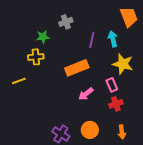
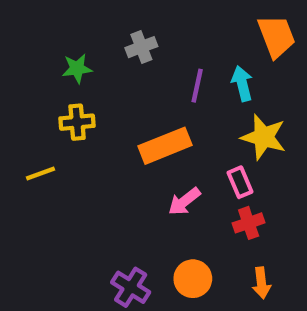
green star: (43, 37) -> (77, 68), moved

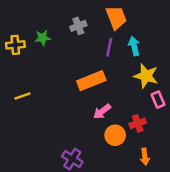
orange trapezoid: (276, 36) -> (116, 18), moved
yellow cross: (77, 122) -> (15, 45), moved
pink rectangle: (240, 182) -> (158, 100), moved
orange circle: (193, 279) -> (115, 135), moved

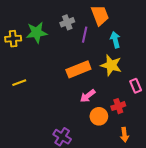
green star: (43, 38) -> (37, 33), size x1.5
purple line: (109, 47) -> (85, 35), moved
yellow star: (146, 76) -> (111, 65), moved

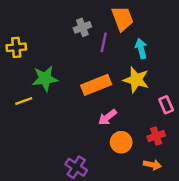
green star: (37, 33) -> (45, 79), moved
red cross: (118, 106) -> (156, 136), moved
orange arrow: (124, 135) -> (152, 165), turned -72

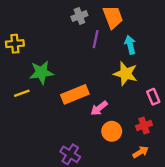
gray cross: (82, 27) -> (79, 16), moved
orange rectangle: (96, 85) -> (75, 94), moved
orange arrow: (152, 165) -> (141, 152), turned -42

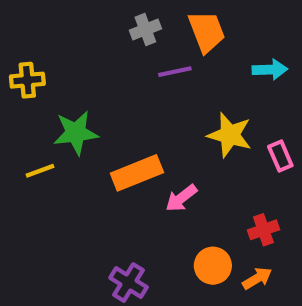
purple line: (96, 39) -> (175, 72), turned 66
cyan arrow: (130, 45) -> (270, 70), moved, turned 102
pink rectangle: (153, 97) -> (280, 156), moved
orange circle: (112, 131) -> (213, 266), moved

